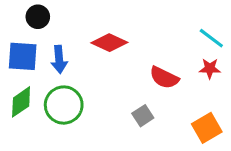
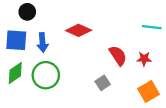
cyan line: (211, 38) -> (152, 27), turned -30
red star: (210, 68) -> (144, 59), moved
red semicircle: (164, 78) -> (118, 56), turned -150

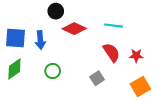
black circle: (27, 12) -> (56, 11), moved
cyan line: (152, 27) -> (114, 26), moved
green circle: (46, 75) -> (53, 71), moved, size x0.6

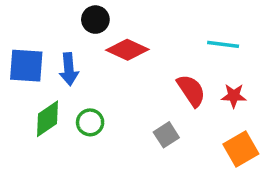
cyan line: (114, 26) -> (223, 44), moved
green diamond: (14, 69) -> (48, 119), moved

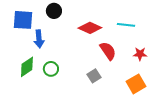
red diamond: (127, 50) -> (90, 28), moved
blue square: (26, 66) -> (23, 20), moved
red star: (234, 96) -> (140, 54), moved

